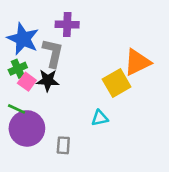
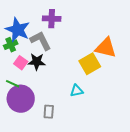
gray L-shape: (53, 53) -> (41, 41), turned -40
orange triangle: (137, 62) -> (106, 48), turned 40
green cross: (18, 69) -> (11, 45), moved

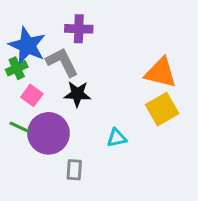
black star: (37, 62) -> (77, 94), moved
yellow square: (90, 64) -> (162, 109), moved
purple circle: (21, 99) -> (48, 133), moved

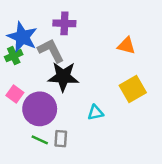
orange triangle: (161, 73) -> (126, 46), moved, size x0.7
black star: (77, 94) -> (63, 77), size x1.4
pink square: (32, 95) -> (15, 94), moved
green line: (20, 127) -> (40, 140), moved

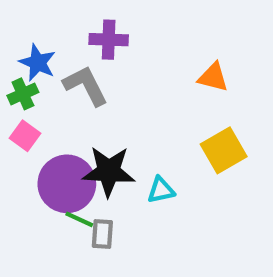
blue star: (22, 37) -> (38, 63), size x0.7
black star: (63, 77) -> (109, 171), moved
pink square: (15, 94) -> (25, 136), moved
green line: (40, 140) -> (79, 219), moved

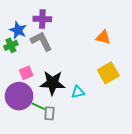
purple cross: (109, 40) -> (42, 19), moved
pink square: (25, 136) -> (26, 73), moved, turned 32
purple circle: (67, 184) -> (19, 96), moved

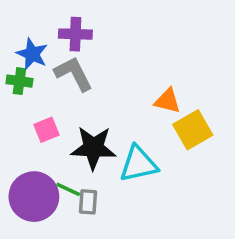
orange triangle: (103, 37) -> (167, 101), moved
green cross: (11, 45) -> (19, 81), turned 32
cyan triangle: (78, 92) -> (139, 164), size x1.6
purple circle: (19, 96) -> (34, 197), moved

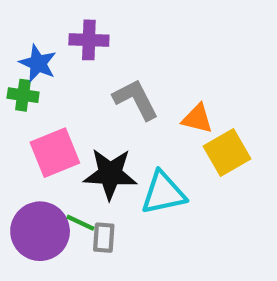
gray L-shape: (74, 74) -> (136, 99), moved
pink square: (47, 130) -> (55, 153), size x1.6

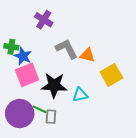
purple cross: (89, 40) -> (44, 20), turned 30
blue star: (38, 63) -> (23, 56), moved
orange triangle: (197, 119) -> (87, 55), moved
cyan triangle: (163, 193) -> (80, 95), size x0.7

